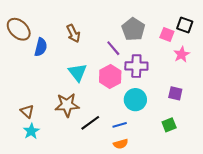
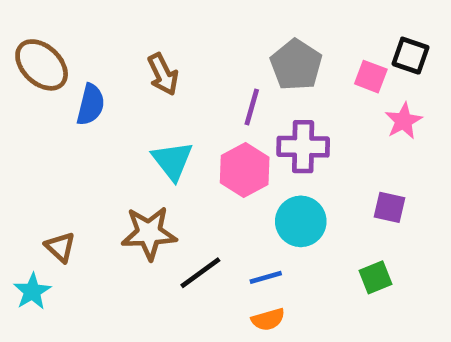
purple line: (113, 48) -> (252, 107), turned 56
cyan star: (31, 131) -> (32, 291), moved

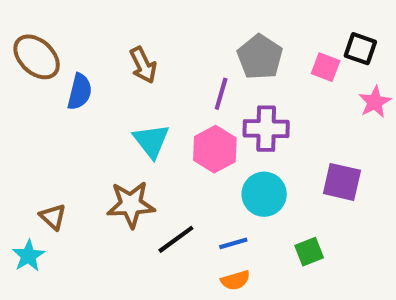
pink star: (404, 121) -> (375, 102), moved
purple square: (390, 207) -> (342, 182), size x1.4
green square: (376, 277) -> (309, 252), moved

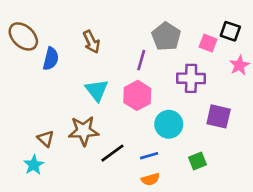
purple cross: (266, 129) -> (191, 78), moved
brown triangle: (53, 217) -> (46, 139), moved
cyan star: (28, 256) -> (34, 165), moved

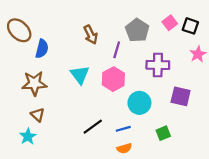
brown arrow: (91, 42) -> (91, 35), moved
pink square: (208, 43) -> (170, 23), moved, turned 32
brown star: (84, 131) -> (34, 83), moved

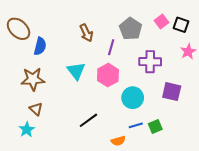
blue line: (123, 129) -> (136, 125), moved

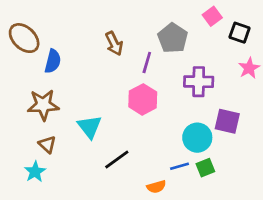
pink square: (161, 22) -> (212, 16), moved
cyan triangle: (76, 71) -> (90, 127), moved
cyan circle: (133, 98) -> (197, 138), moved

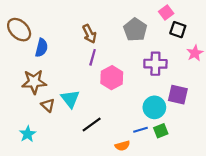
black square: (240, 33) -> (178, 30), moved
purple line: (147, 63) -> (93, 57), moved
brown triangle: (47, 144) -> (48, 105), moved

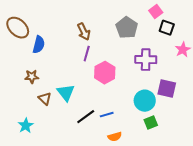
brown star: (34, 82) -> (32, 77), size x0.6
blue line: (141, 130) -> (107, 115), moved

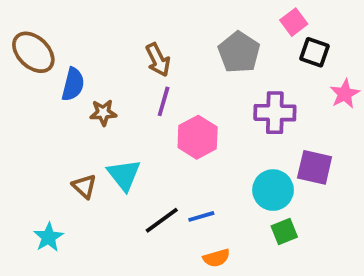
brown star: (32, 77) -> (103, 113), moved

